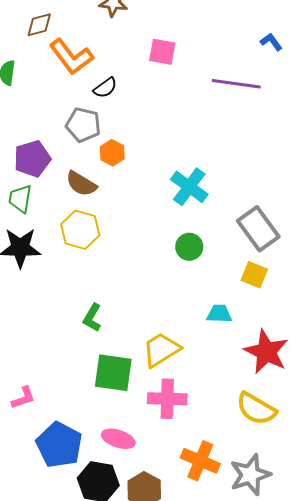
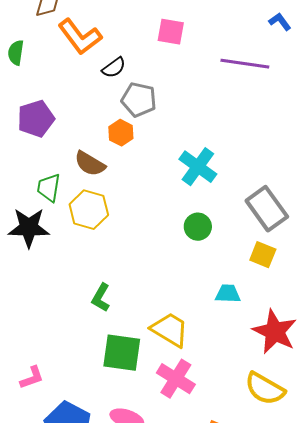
gray pentagon: (83, 125) -> (139, 100), moved
purple pentagon: (32, 159) -> (36, 119), moved
green trapezoid: (20, 199) -> (49, 188), moved
yellow trapezoid: (161, 350) -> (170, 330), turned 63
pink cross: (167, 399) -> (176, 379), turned 30

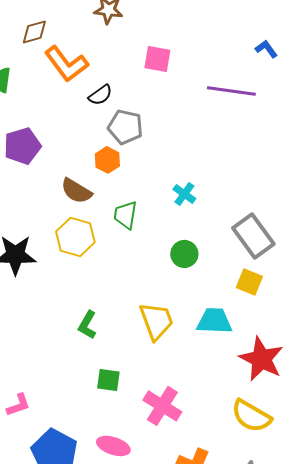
cyan cross: (198, 167) -> (184, 194), size x0.6
green trapezoid: (49, 188) -> (125, 215), moved
cyan trapezoid: (228, 294) -> (214, 321), size x1.4
yellow trapezoid: (170, 330) -> (156, 321), moved, turned 39
green square: (122, 353) -> (108, 380), size x0.6

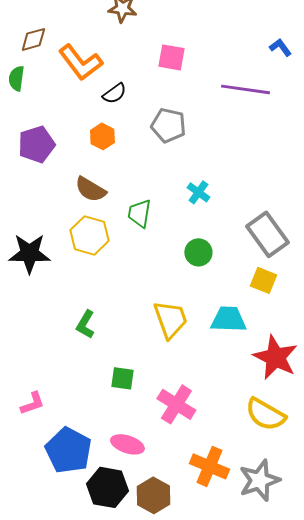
brown diamond: (34, 32) -> (33, 39), moved
gray pentagon: (125, 127) -> (168, 125), moved
orange hexagon: (107, 160) -> (102, 136), moved
green L-shape: (87, 325) -> (85, 324), moved

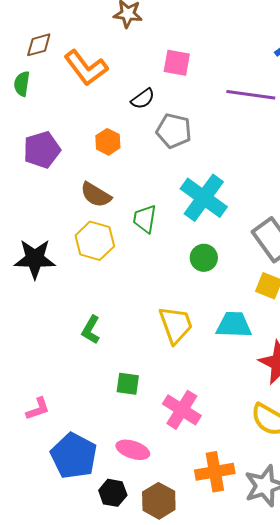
black semicircle: (114, 93) -> (143, 99), moved
cyan cross: (198, 192) -> (204, 198), size x2.0
orange cross: (209, 466) -> (215, 472), turned -33
black hexagon: (107, 487) -> (113, 493), size x0.7

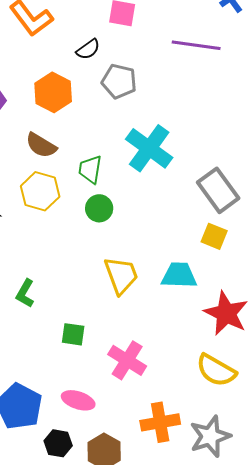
orange hexagon: (108, 142) -> (53, 92), size x1.5
green circle: (204, 258) -> (99, 208), moved
green L-shape: (91, 330) -> (25, 293), moved

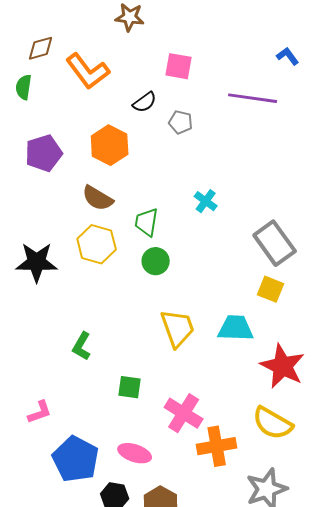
gray pentagon: (119, 81) -> (181, 122), moved, size x0.7
cyan cross: (149, 148) -> (206, 201), size x0.5
orange cross: (160, 422) -> (217, 446), moved

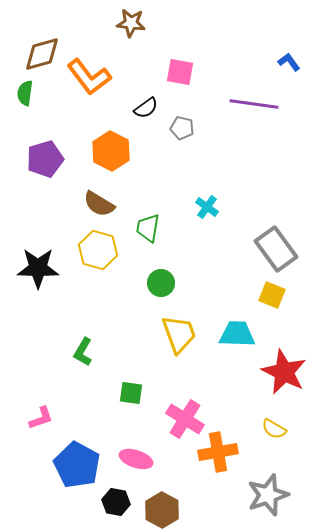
brown diamond: (41, 48) -> (42, 54), size x1.4
green circle: (156, 261) -> (161, 283), moved
yellow semicircle: (273, 423) -> (274, 429), size x0.6

